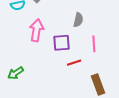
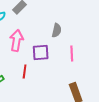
red line: (74, 63) -> (25, 72), moved, turned -64

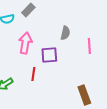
pink line: (72, 53) -> (89, 46), moved

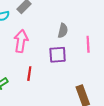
purple square: (49, 55) -> (58, 55), moved

